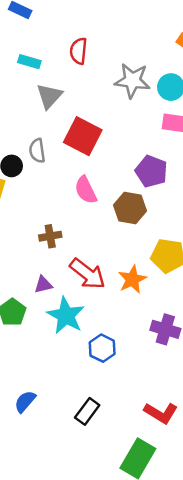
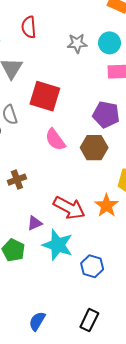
gray star: (132, 81) -> (77, 43), size x0.7
brown cross: (50, 236) -> (17, 180), moved

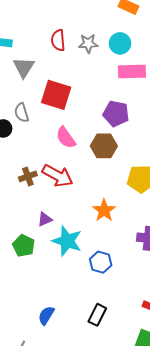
red semicircle: (29, 27) -> (58, 40), moved
orange star: (107, 206) -> (104, 210), moved
red arrow: (69, 208) -> (57, 176), moved

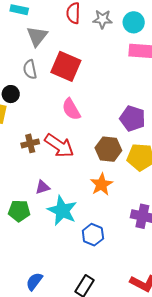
gray semicircle: (22, 113) -> (30, 69), moved
purple pentagon: (116, 114) -> (133, 118), moved
brown hexagon: (104, 146) -> (108, 149), moved
green pentagon: (24, 246) -> (19, 211), turned -30

